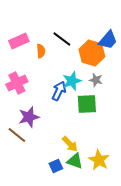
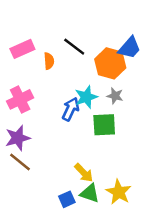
purple star: (29, 117) -> (18, 138), moved

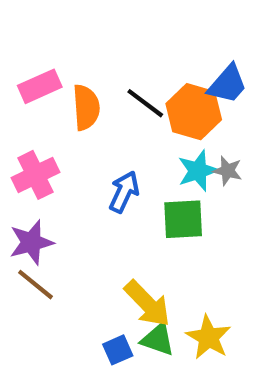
black line: (74, 47) -> (145, 103), moved
orange semicircle: (49, 61) -> (86, 107), size x1.5
gray star: (115, 96) -> (227, 171), moved
cyan star: (86, 97) -> (198, 171), moved
yellow arrow: (84, 173) -> (147, 304), size x1.4

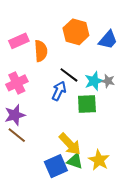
black line: (145, 103) -> (69, 75), moved
orange hexagon: (194, 112) -> (76, 32), moved
blue square: (118, 350) -> (56, 166), size x1.6

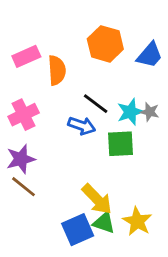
blue arrow: (59, 91) -> (82, 126), turned 84

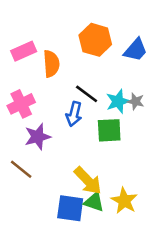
blue arrow: (82, 126) -> (74, 114), turned 85
purple star: (21, 159) -> (38, 137), moved
blue square: (78, 230) -> (70, 208), turned 32

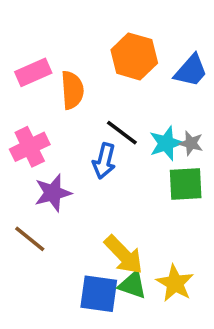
green square: (109, 130) -> (186, 184), moved

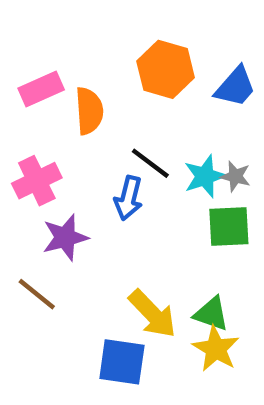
green triangle: (132, 285) -> (211, 314), moved

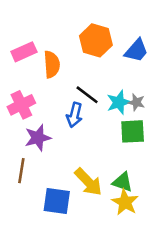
brown line: (37, 294) -> (21, 171), turned 60
blue square: (122, 362) -> (57, 201), moved

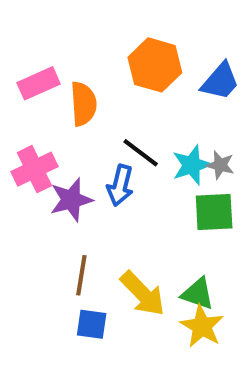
purple star: (38, 138) -> (71, 200), moved
brown line: (21, 171) -> (81, 275), moved
blue square: (57, 201) -> (92, 324), size x0.7

